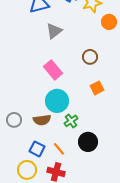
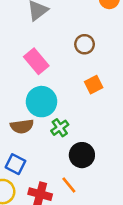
orange line: (59, 149) -> (69, 185), moved

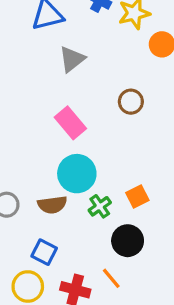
orange square: (94, 85) -> (137, 197), moved

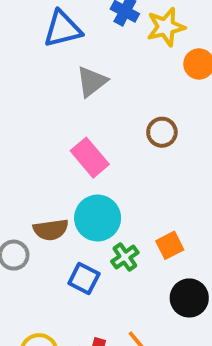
brown semicircle: (52, 205) -> (51, 230), moved
black circle: (128, 241) -> (189, 298), moved
blue square: (44, 252) -> (84, 278), moved

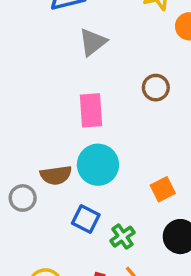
pink rectangle: (90, 158) -> (91, 110), turned 36
green cross: (125, 257) -> (122, 237), moved

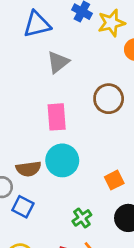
brown circle: (156, 88) -> (109, 99), size x1.4
blue square: (86, 219) -> (23, 207), moved

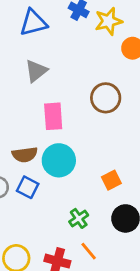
gray triangle: (58, 62) -> (36, 71), moved
brown semicircle: (29, 169) -> (25, 155), moved
blue square: (23, 207) -> (28, 187), moved

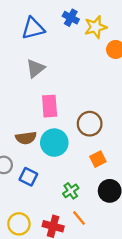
brown circle: (106, 98) -> (90, 124), moved
blue square: (28, 187) -> (28, 177), moved

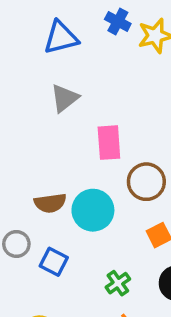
pink rectangle: (50, 106) -> (109, 143), moved

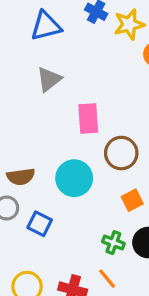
brown semicircle: (50, 203) -> (21, 177), moved
green cross: (118, 283) -> (113, 243), moved, turned -35

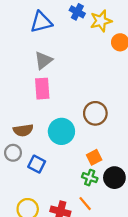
pink rectangle: (88, 119) -> (42, 89), moved
orange square: (132, 200) -> (94, 157), moved

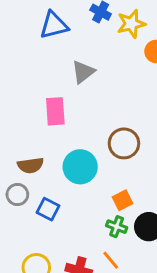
gray triangle: (43, 60) -> (83, 72), moved

